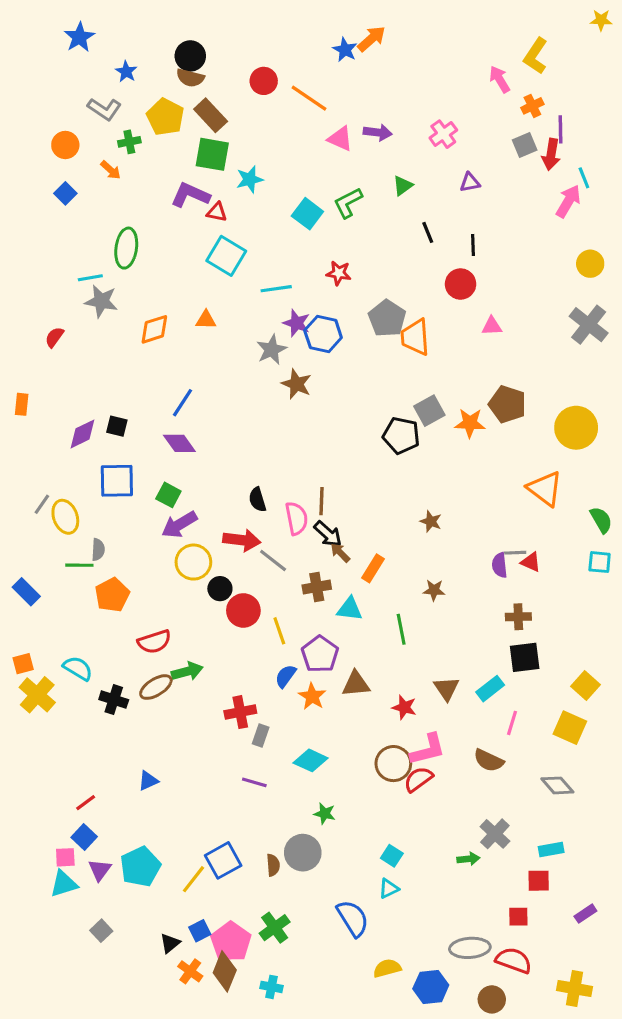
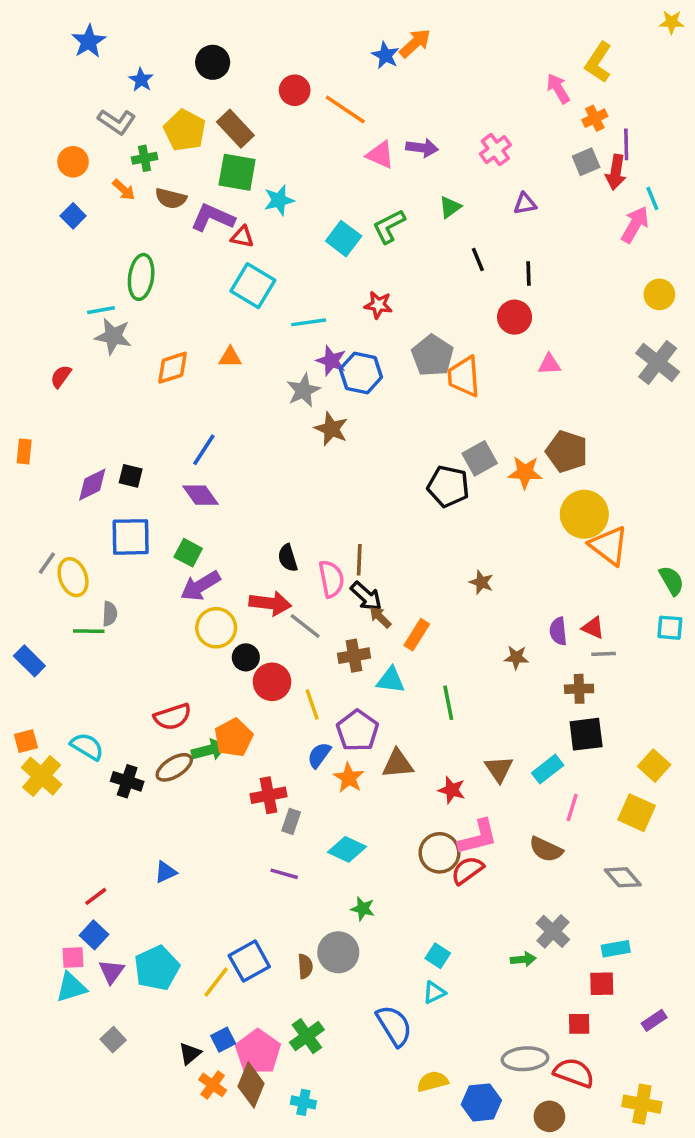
brown semicircle: (190, 78) -> (171, 198), moved
yellow circle: (576, 428) -> (584, 514), moved
gray line: (515, 553) -> (604, 654), moved
brown star: (434, 590) -> (516, 657), moved
orange pentagon: (112, 595) -> (234, 738), moved

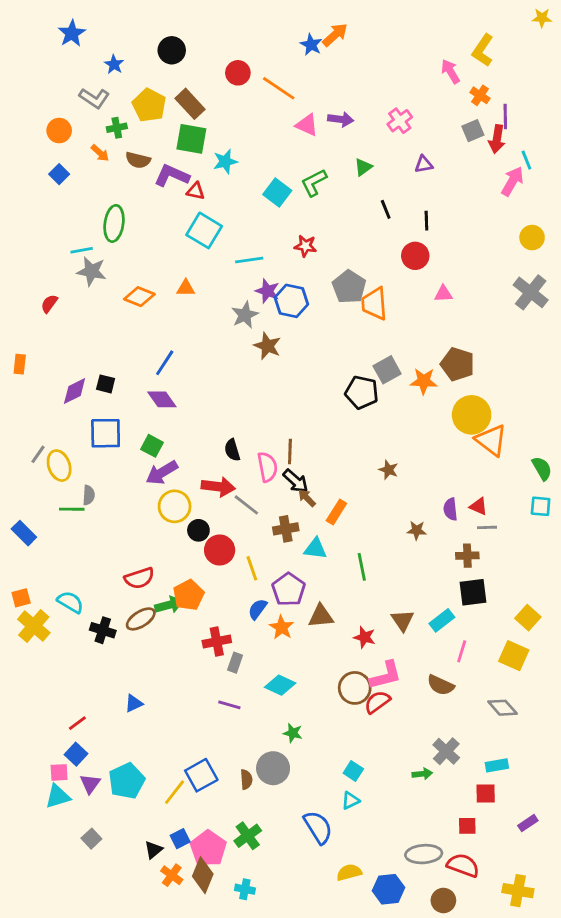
orange cross: (595, 118) -> (480, 95), turned -30
orange diamond: (173, 368) -> (139, 297), turned 40

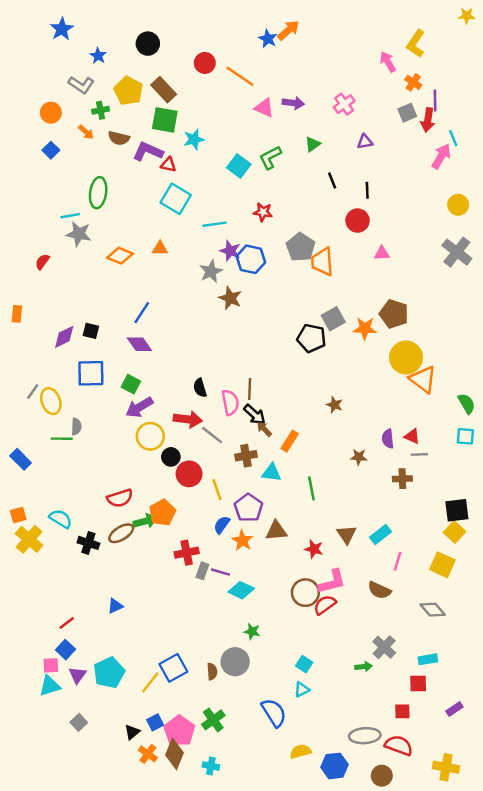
black square: (473, 592) -> (457, 510), moved
purple line: (229, 705) -> (221, 572), moved

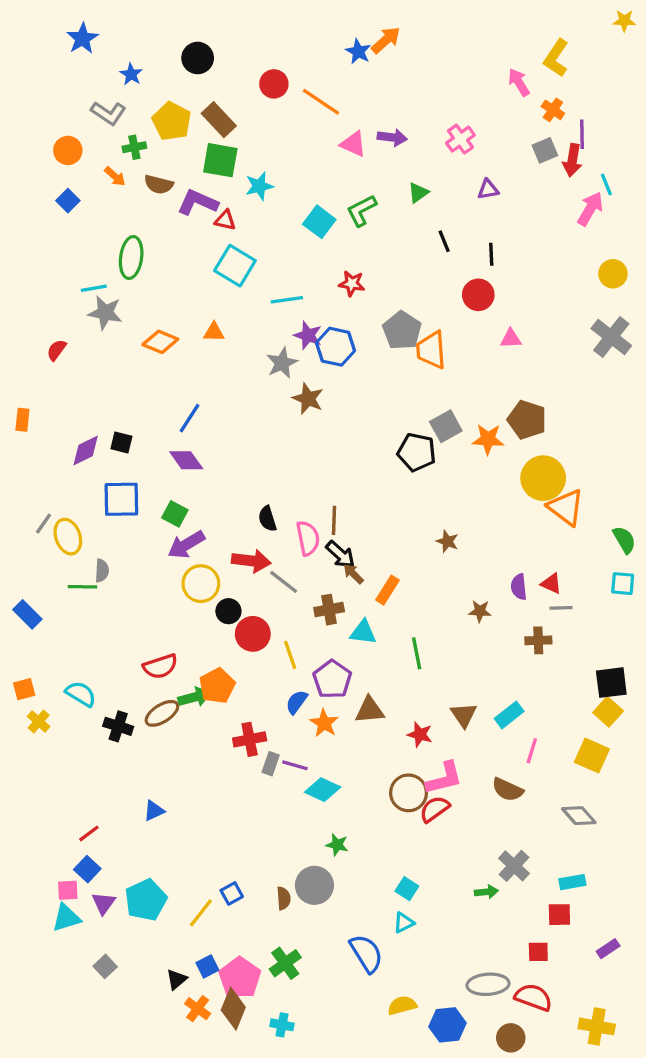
yellow cross: (29, 539) -> (39, 721), size x0.6
blue square: (173, 668) -> (232, 893), size x0.6

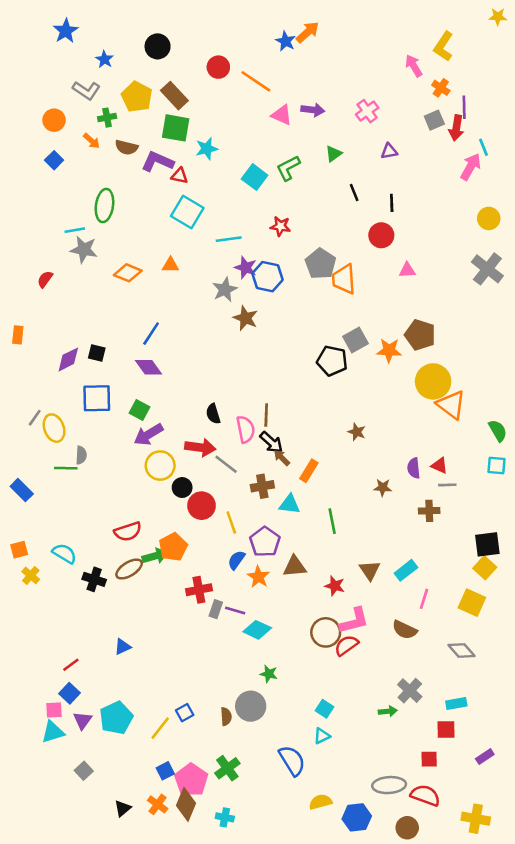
black triangle: (177, 979) -> (123, 808), moved

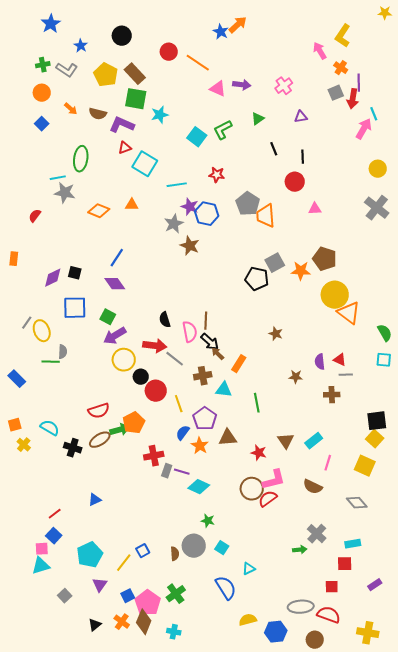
green cross: (107, 118) -> (43, 65), moved
red triangle: (180, 176) -> (125, 148), moved, turned -32
cyan square: (324, 709) -> (222, 548), moved
purple triangle: (83, 720) -> (100, 585), moved

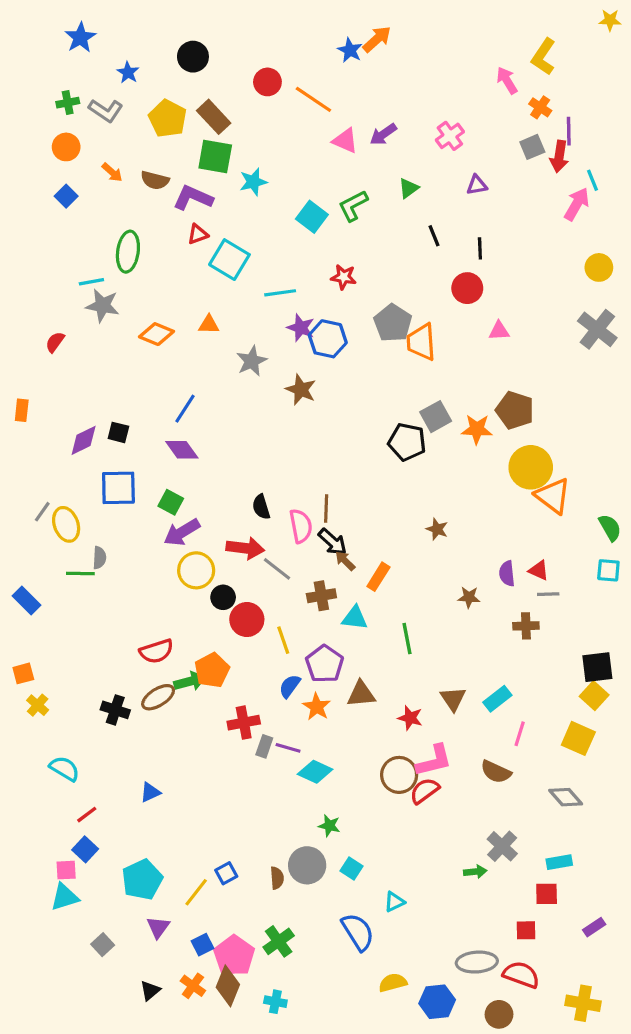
purple arrow: (242, 85) -> (383, 134), turned 138
gray star: (174, 224) -> (252, 361), moved
cyan semicircle: (50, 428) -> (65, 769), moved

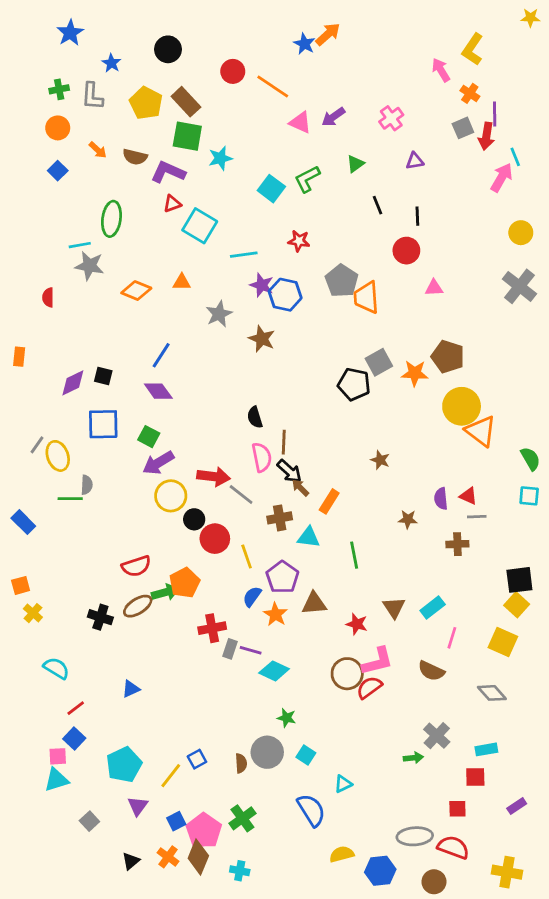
gray L-shape: (106, 111) -> (92, 96), turned 60
red semicircle: (55, 342) -> (48, 297), turned -36
black semicircle: (261, 507) -> (255, 417), moved

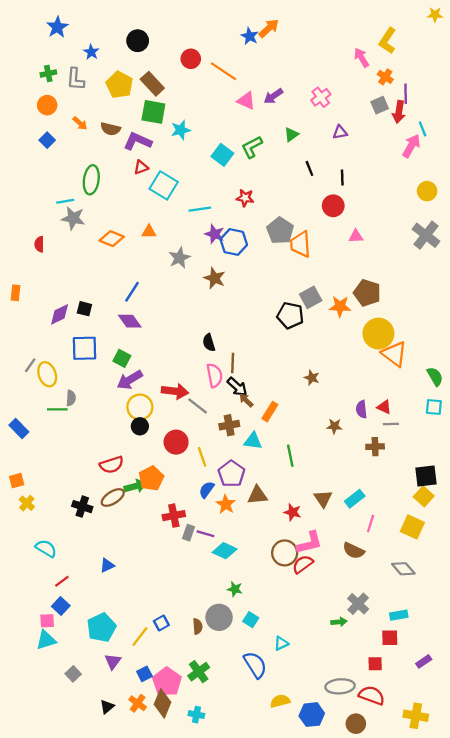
black circle: (194, 519) -> (140, 426), moved

